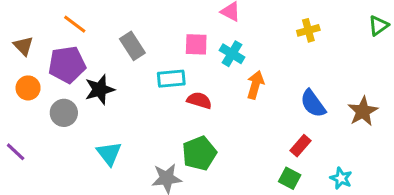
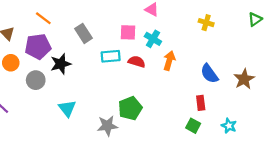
yellow cross: (308, 30) -> (206, 23), turned 32
red semicircle: (199, 100) -> (137, 62), moved
red rectangle: (301, 146) -> (201, 103), turned -48

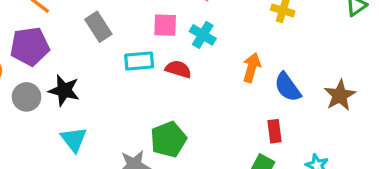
orange arrow: (169, 61) -> (252, 68), moved
black star: (61, 64) -> (64, 90), moved, turned 30

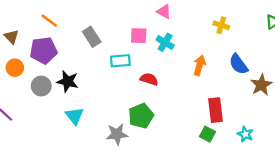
red semicircle: (178, 69) -> (149, 79), moved
blue semicircle: (288, 87) -> (238, 64), moved
red rectangle: (275, 131) -> (216, 110), size x1.5

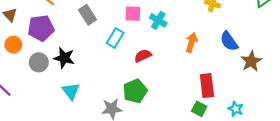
cyan rectangle: (120, 61) -> (115, 38), turned -54
red semicircle: (149, 79) -> (143, 56), turned -42

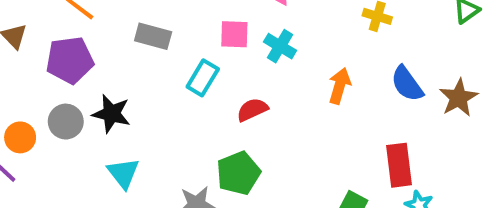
gray rectangle: (87, 15) -> (153, 36), turned -42
orange circle: (13, 45) -> (20, 137), moved
brown star: (251, 61) -> (459, 98), moved
red rectangle: (207, 86) -> (399, 165), moved

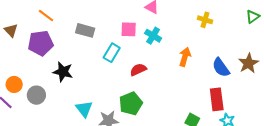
blue semicircle: (407, 84) -> (221, 68), moved
gray circle: (66, 122) -> (36, 95), moved
cyan triangle: (123, 173) -> (84, 109), moved

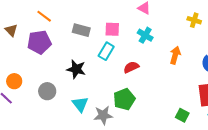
pink square: (129, 29) -> (112, 29), moved
black star: (63, 72) -> (76, 69), moved
gray circle: (36, 95) -> (47, 91), moved

